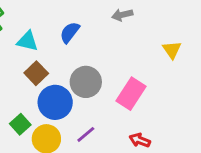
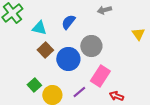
gray circle: (86, 82) -> (91, 46), moved
pink rectangle: (131, 94) -> (100, 76), moved
blue circle: (55, 102) -> (68, 59), moved

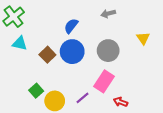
cyan triangle: (39, 28) -> (20, 43), moved
gray circle: (91, 46) -> (108, 51), moved
blue circle: (68, 59) -> (72, 52), moved

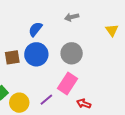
yellow triangle: (143, 38) -> (112, 30), moved
brown square: (47, 55) -> (12, 57), turned 35

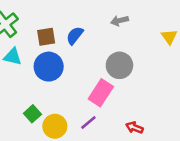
blue circle: (36, 54) -> (49, 67), moved
brown square: (12, 57) -> (46, 37), moved
pink rectangle: (68, 83) -> (101, 93), moved

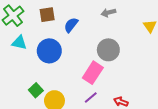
brown square: (46, 37) -> (47, 15), moved
purple line: (88, 123) -> (91, 98), moved

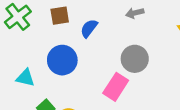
cyan triangle: (19, 43) -> (25, 78), moved

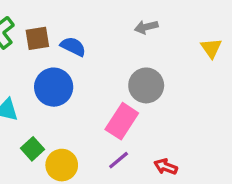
brown square: (60, 16) -> (37, 38), moved
blue semicircle: (89, 28) -> (73, 46), moved, turned 78

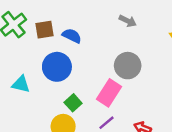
gray arrow: (146, 27) -> (128, 21), turned -140
green square: (32, 149) -> (73, 103), moved

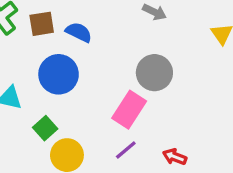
green square: (73, 103) -> (45, 128), moved

